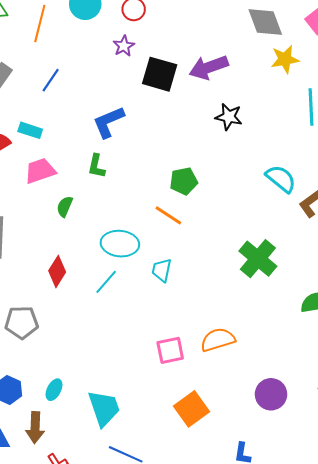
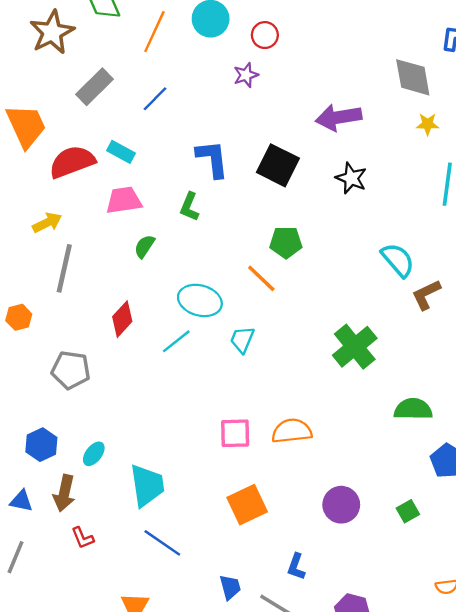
yellow star: (285, 59) -> (428, 124), size x0.7
black square: (160, 74) -> (278, 165), moved
blue L-shape: (108, 122) -> (212, 159), turned 96

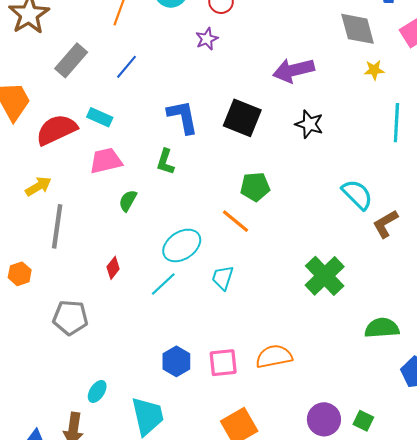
cyan ellipse: (200, 300) -> (182, 245), turned -45
red diamond: (122, 319) -> (113, 268), size x0.7
blue hexagon: (41, 445) -> (176, 361), moved
green square: (408, 511) -> (363, 421), moved, turned -30

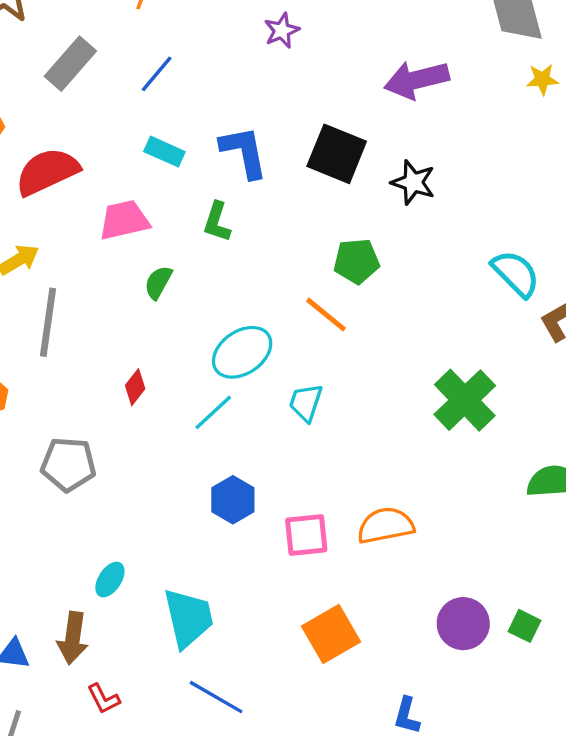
cyan rectangle: (100, 117) -> (164, 152), moved
black star: (309, 124) -> (413, 182), moved
blue hexagon: (176, 361) -> (233, 500), moved

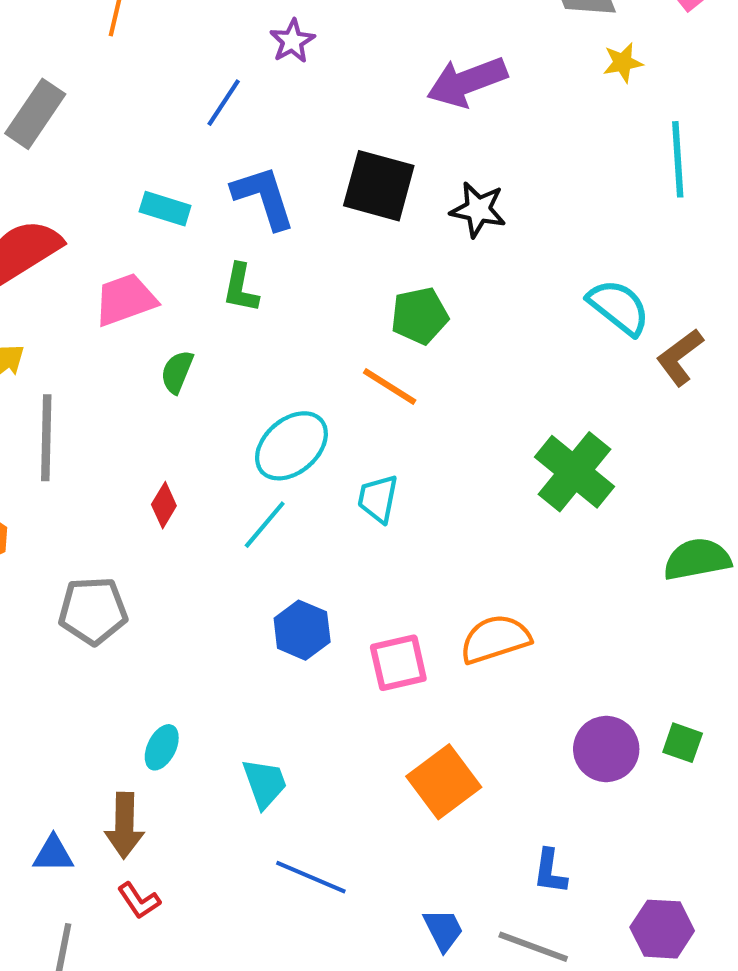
blue line: (157, 74) -> (224, 103), moved
cyan trapezoid: (188, 618) -> (265, 783), size x0.7
red L-shape: (104, 699) -> (139, 901), moved

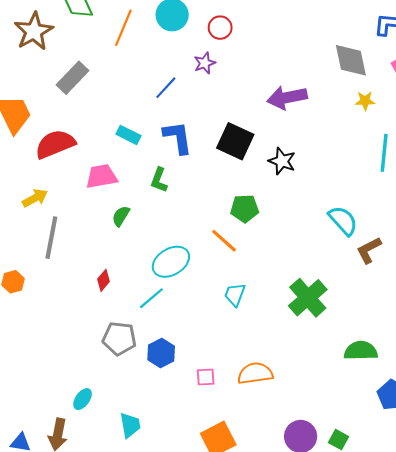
cyan trapezoid: (378, 499) -> (235, 295), moved
gray pentagon: (93, 611) -> (119, 338), moved
pink square: (398, 663) -> (206, 377), size x0.7

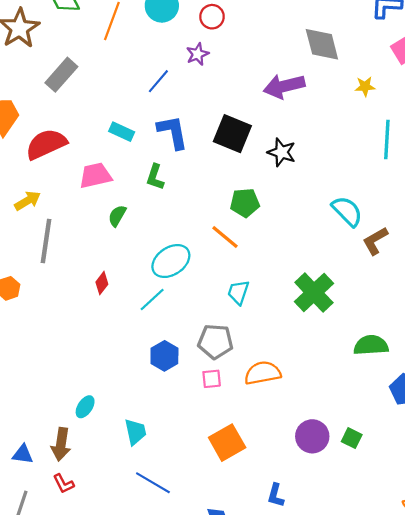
gray diamond: (351, 60) -> (322, 44), moved
gray pentagon: (119, 338) -> (215, 341), moved

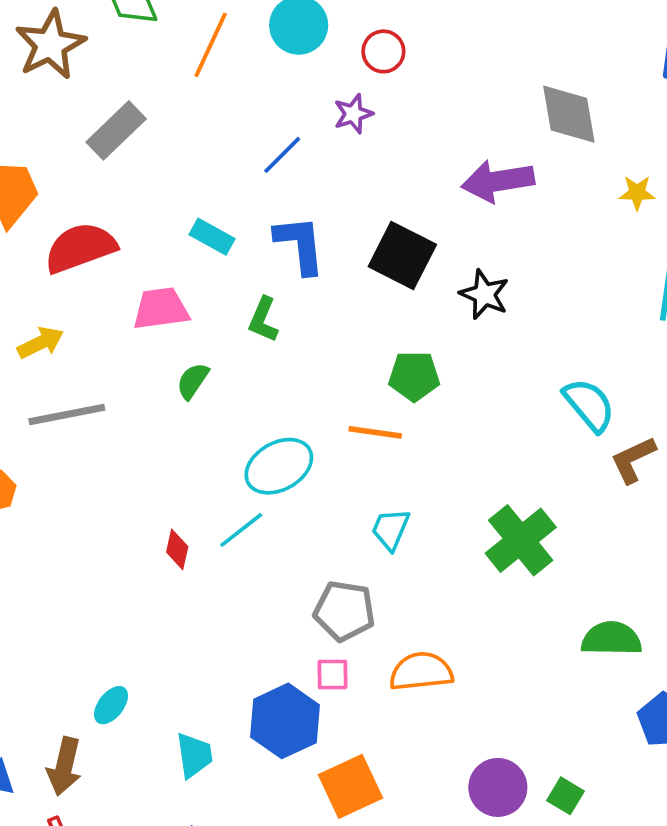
orange line: (225, 237) -> (375, 432), turned -36
gray line: (46, 241) -> (67, 414), turned 66
red diamond: (102, 283) -> (177, 549), moved, turned -30
blue hexagon: (164, 356) -> (285, 721), moved, size x1.4

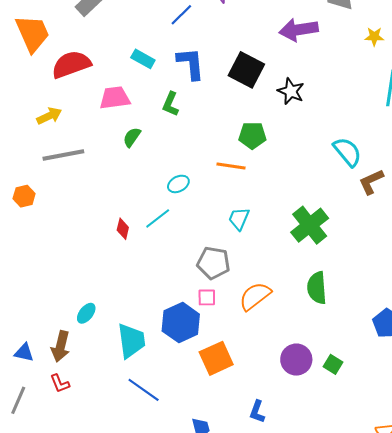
cyan ellipse: (279, 466) -> (178, 184), size x0.6
green semicircle: (611, 639) -> (317, 288), moved, turned -96
orange semicircle: (421, 672) -> (255, 296), turned -32
cyan trapezoid: (194, 755) -> (131, 341), size x1.4

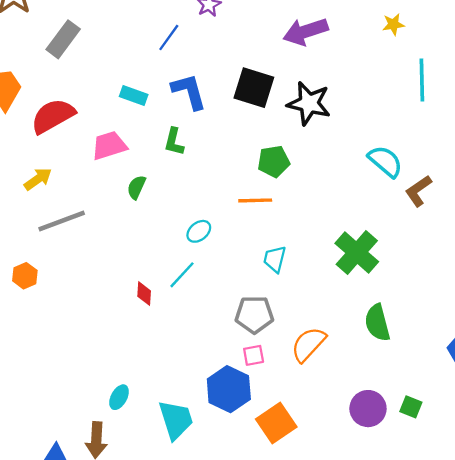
black star: (291, 91) -> (309, 103), size x1.4

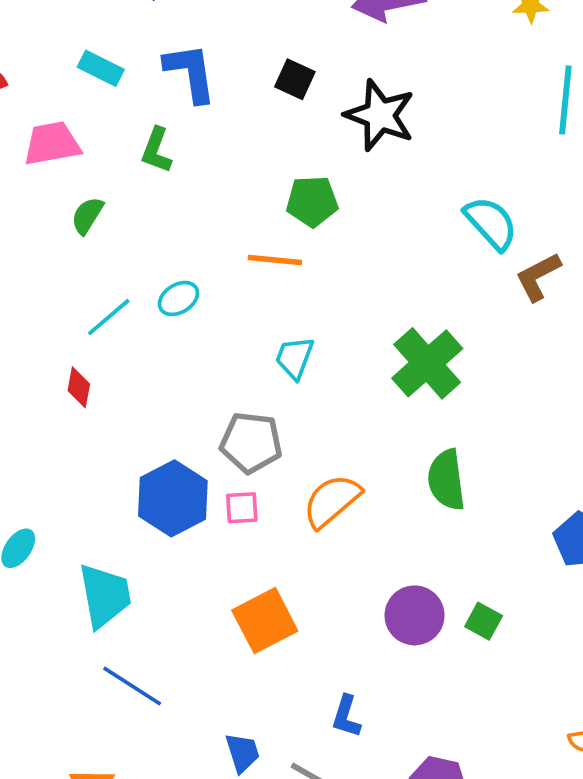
black square: (254, 88) -> (295, 79), size x0.6
cyan line: (182, 275) -> (109, 317), moved
blue hexagon: (229, 389) -> (173, 498), moved

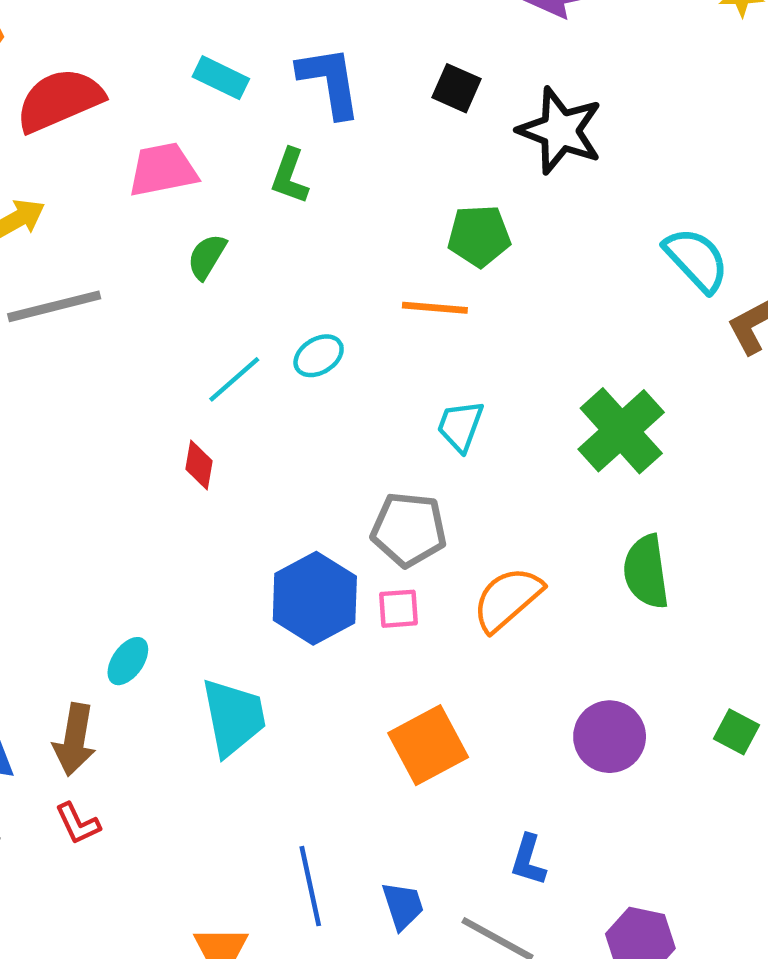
green square: (484, 621) -> (737, 732), moved
blue line: (132, 686) -> (310, 886), moved, turned 46

